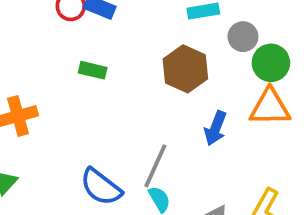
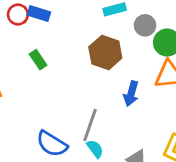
green rectangle: (93, 70) -> (38, 60), turned 48

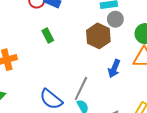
gray circle: (145, 25) -> (115, 19), moved

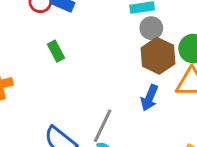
brown hexagon: (98, 36) -> (158, 56), moved

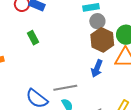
gray line: (103, 126) -> (65, 88), turned 55

